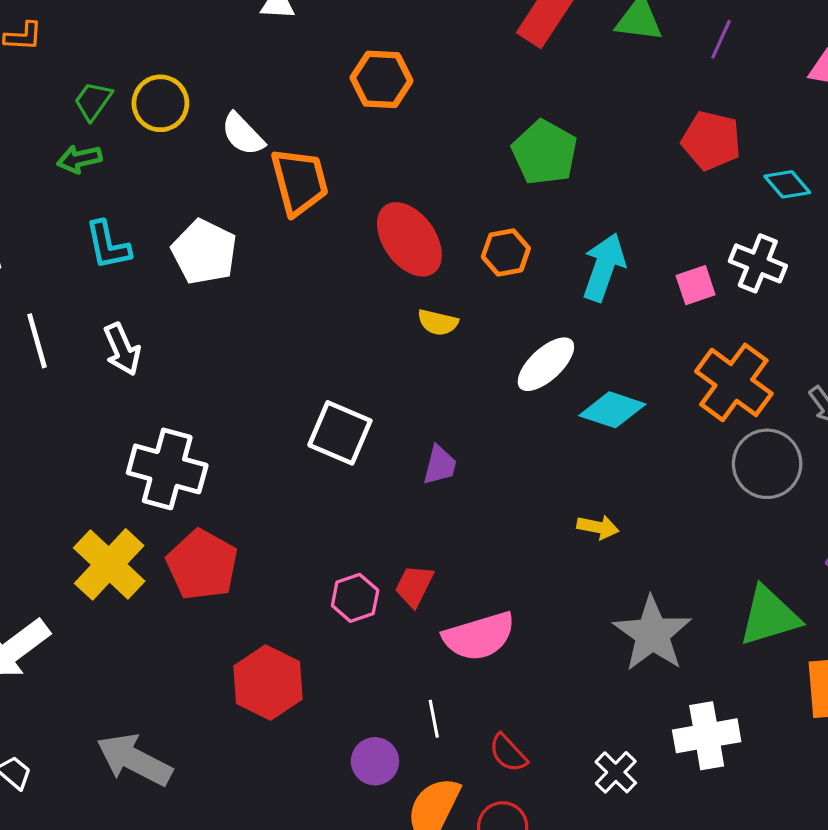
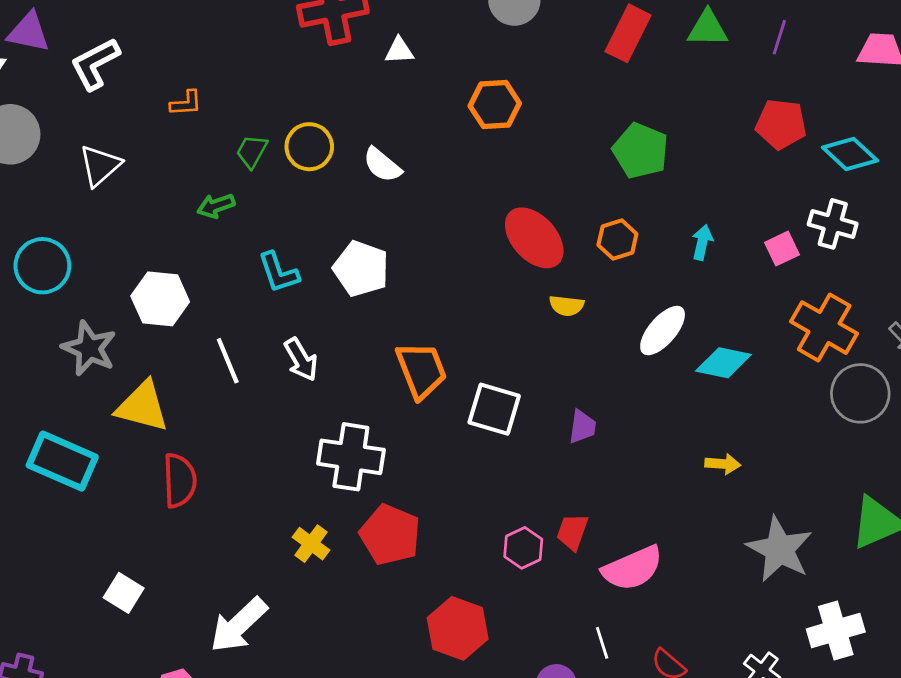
green arrow: (79, 159) -> (216, 206), moved
orange trapezoid: (300, 182) -> (421, 370), moved
cyan diamond: (787, 184) -> (850, 154), size x1.4
cyan arrow: (604, 267) -> (702, 242), size x0.6
yellow cross: (109, 564) -> (311, 544), size x0.6

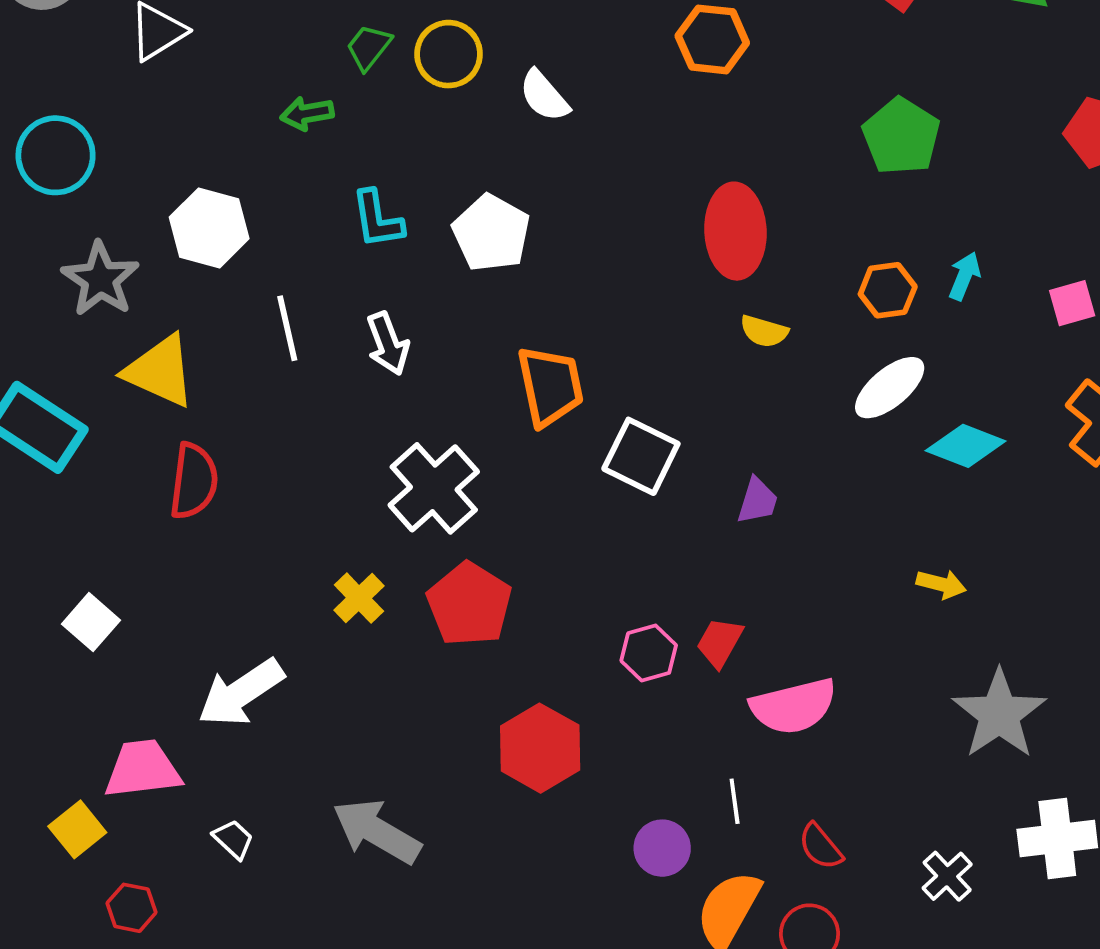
red ellipse: (534, 238) -> (735, 231), turned 30
orange hexagon: (617, 239) -> (888, 290), moved
white cross: (351, 457) -> (434, 488), turned 30

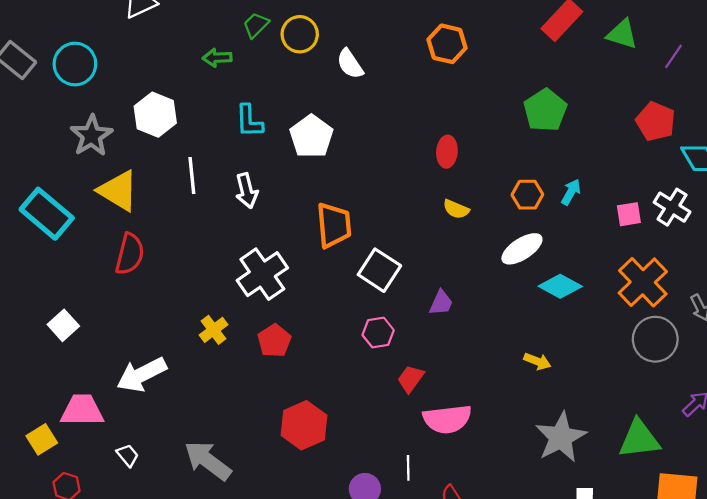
red ellipse: (735, 231) -> (447, 152), size x0.6
red pentagon: (469, 604) -> (274, 341), size x0.7
pink hexagon: (649, 653) -> (378, 333), moved

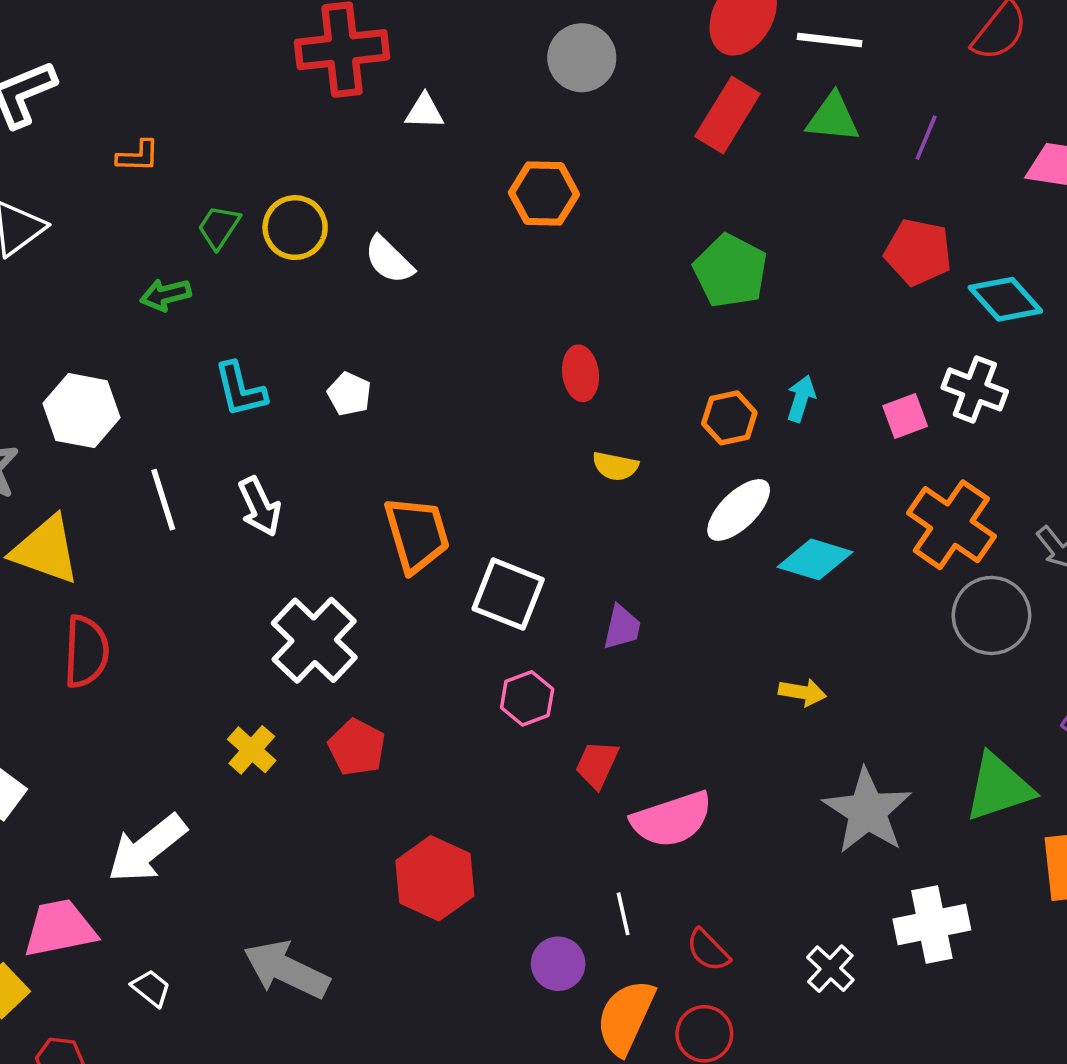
white pentagon: (311, 136) -> (349, 394), size x0.6

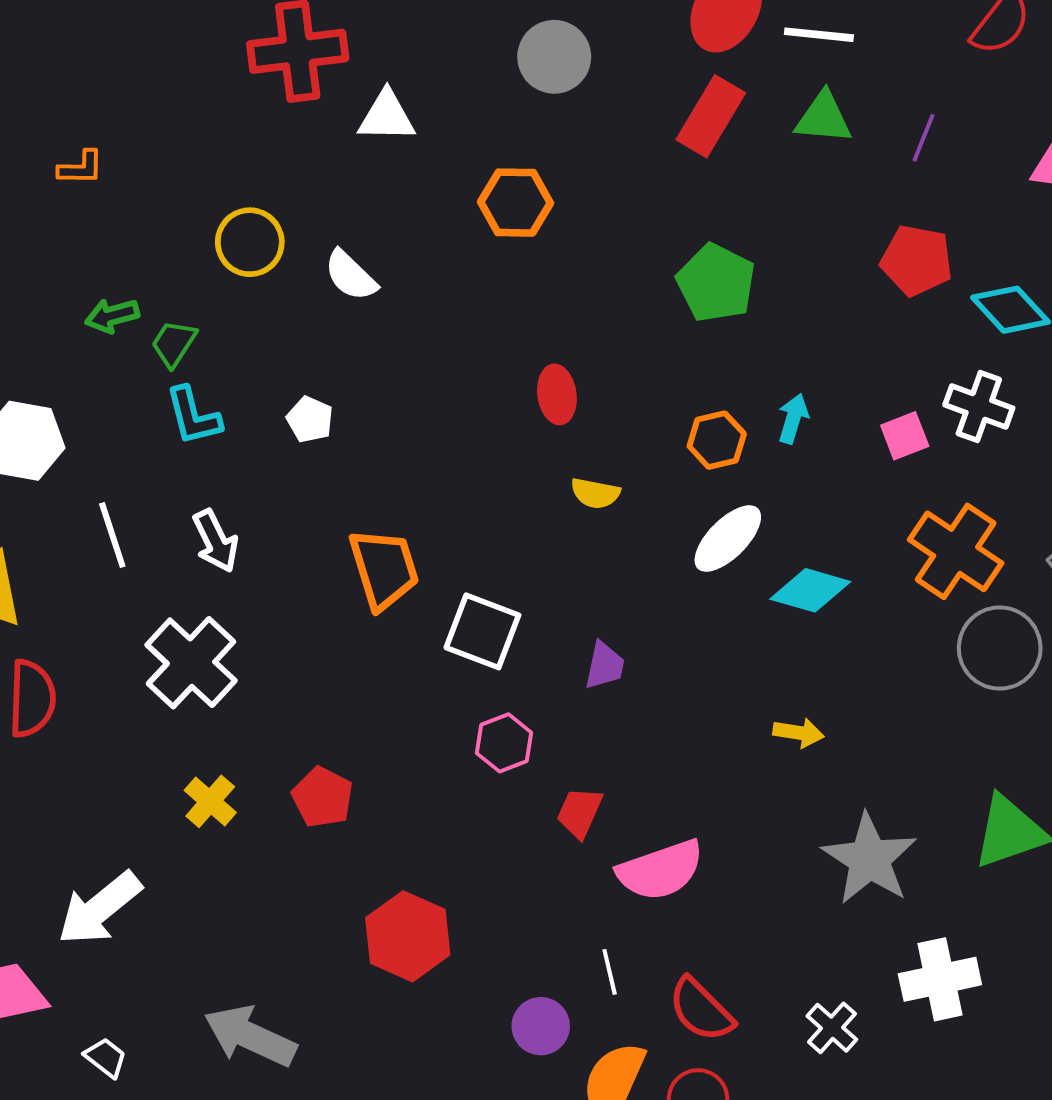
white triangle: (424, 111) -> (387, 116), size x1.4
green trapezoid: (219, 227) -> (174, 343), moved
white cross: (314, 640) -> (191, 663), moved
red semicircle: (708, 950) -> (701, 1010), size x1.4

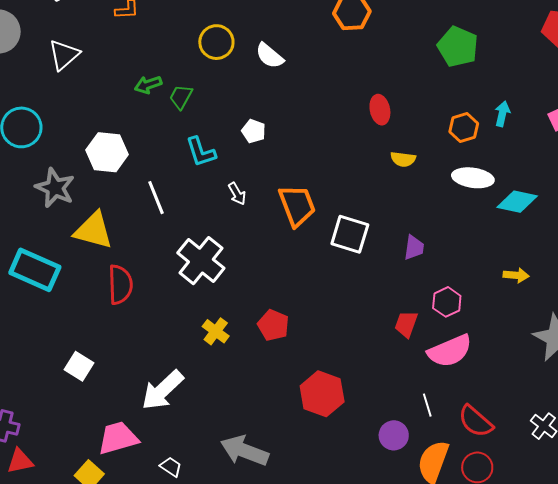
cyan L-shape: (193, 416) -> (201, 152), moved
white ellipse: (728, 539) -> (473, 178), turned 57
white arrow: (215, 541) -> (237, 194), moved, size x0.7
pink hexagon: (504, 743) -> (447, 302), moved

